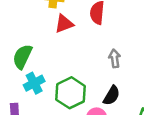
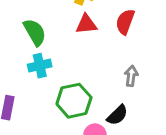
green semicircle: (22, 57) -> (35, 32), moved, turned 110
cyan cross: (34, 83) -> (40, 66), moved

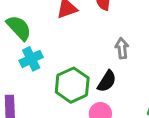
black semicircle: (117, 115) -> (107, 81), moved

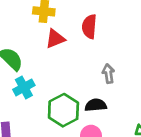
black semicircle: (107, 81) -> (96, 105), turned -125

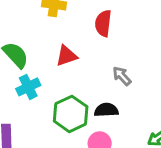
red triangle: (55, 39) -> (67, 56), moved
gray arrow: (108, 74) -> (122, 76), turned -36

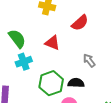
red semicircle: (103, 23) -> (80, 23), turned -144
red triangle: (67, 56) -> (52, 43), turned 35

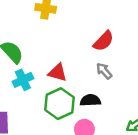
red semicircle: (80, 23) -> (104, 41), moved
red triangle: (52, 43) -> (57, 73), moved

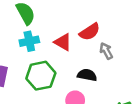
red semicircle: (104, 41) -> (90, 32), moved
green hexagon: (59, 104) -> (41, 76), moved

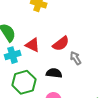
red triangle: (63, 42) -> (33, 45), moved
black semicircle: (87, 75) -> (54, 73), moved

